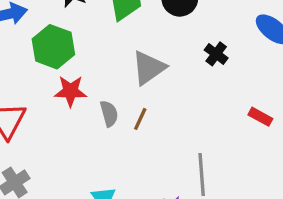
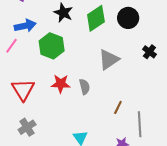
red star: (71, 91) -> (61, 84), moved
brown line: (140, 119) -> (118, 107), moved

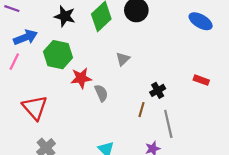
black cross: (149, 52) -> (158, 90), moved, turned 32
gray triangle: (109, 60) -> (123, 59), size x0.6
red star: (61, 84) -> (81, 78), moved

